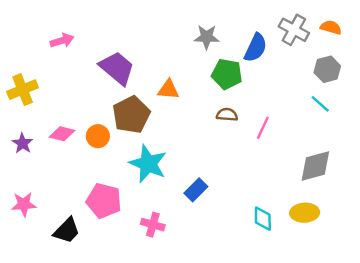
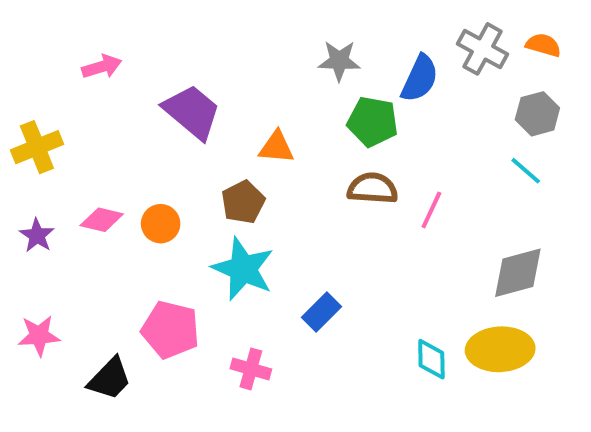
brown pentagon: (131, 115) -> (243, 202), moved, size x0.7
brown semicircle: (227, 115) -> (373, 188), size x1.4
yellow ellipse: (305, 213) -> (500, 349), size x1.4

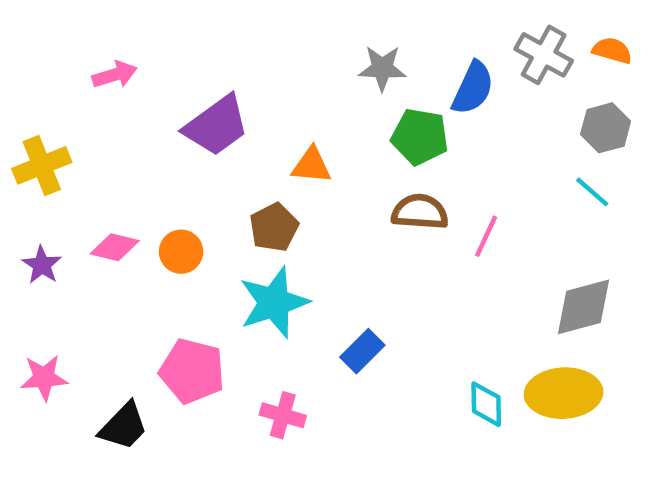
purple trapezoid: (192, 112) -> (216, 126), turned 104
cyan star: (243, 269) -> (274, 302), turned 30

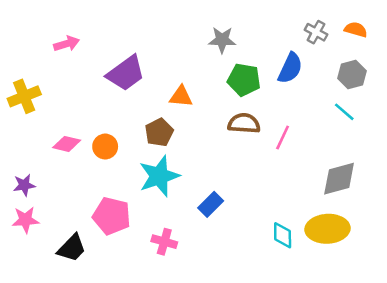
gray cross: (544, 55) -> (316, 32), size x0.7
blue semicircle: (473, 88) -> (290, 68), moved
purple star: (42, 265) -> (24, 185), moved, turned 30

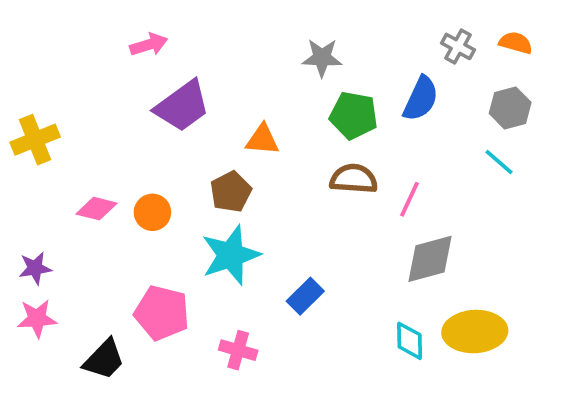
pink arrow: (67, 44) -> (149, 45), moved
gray diamond: (339, 179) -> (430, 259), moved

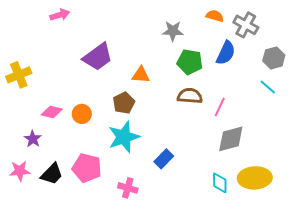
orange semicircle: (516, 43) -> (215, 16), moved
pink arrow: (149, 45) -> (60, 15), moved
gray cross: (458, 46) -> (246, 25), size x1.4
purple star: (35, 268) -> (33, 139), moved, turned -30
black trapezoid: (104, 359) -> (52, 174), moved

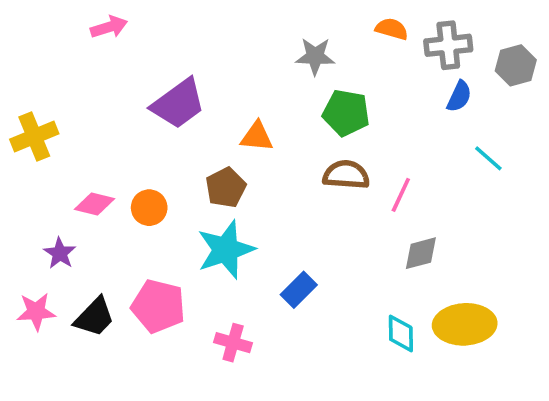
gray cross: (246, 25) -> (448, 45), turned -35
blue semicircle: (226, 53) -> (459, 96), moved, size x0.7
gray hexagon: (274, 58) -> (516, 65), moved
gray diamond: (231, 139) -> (421, 253), size x0.7

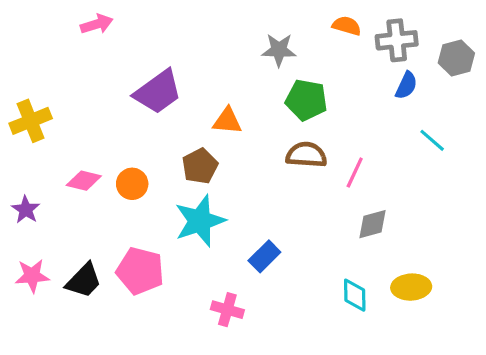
purple star: (60, 253) -> (26, 210), moved
yellow ellipse: (465, 324) -> (411, 287), size x0.7
pink cross: (233, 343) -> (227, 310), moved

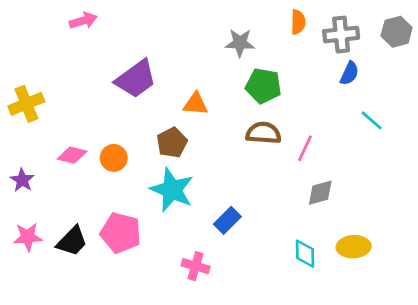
orange semicircle: (347, 26) -> (298, 22), turned 75
gray hexagon: (456, 58) -> (397, 32), moved
cyan star: (200, 221) -> (172, 190), turned -30

